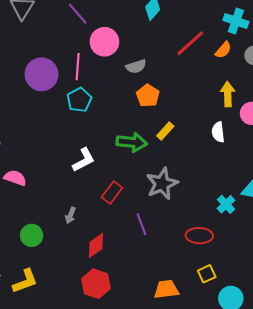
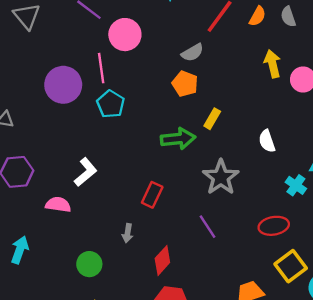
gray semicircle: (136, 66) -> (192, 53), moved
white semicircle: (218, 132) -> (267, 141), moved
white L-shape: (84, 160) -> (86, 172), moved
red rectangle: (112, 193) -> (152, 195), moved
yellow square: (207, 274) -> (291, 266), size x1.5

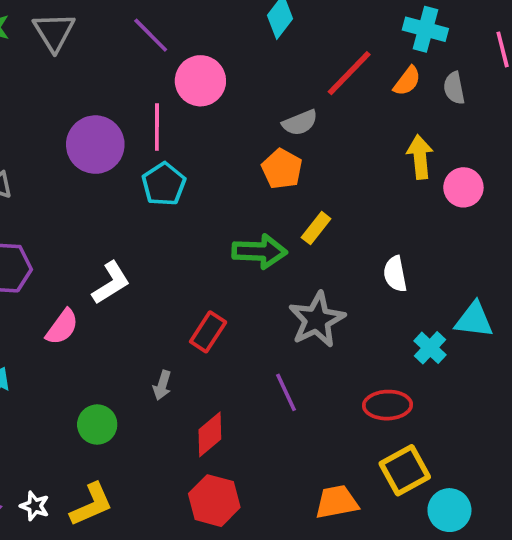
pink semicircle: (58, 205) -> (62, 327), turned 110

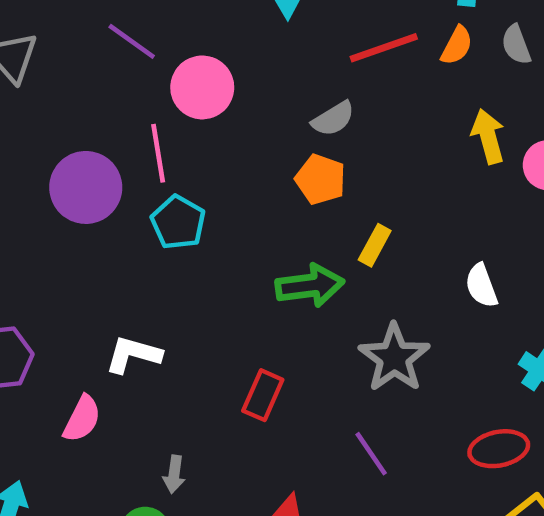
red line: (349, 73) -> (384, 48), turned 36
white L-shape: (111, 283) -> (133, 355), turned -123
gray arrow: (162, 385) -> (174, 474), moved

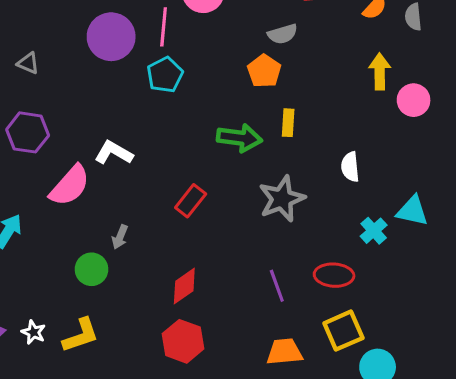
yellow rectangle: (375, 245) -> (288, 123), turned -40
pink semicircle: (82, 419) -> (70, 186), size x1.4
purple line: (371, 454) -> (277, 286), moved

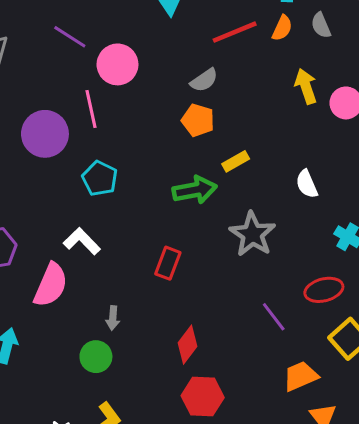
cyan pentagon: (165, 75) -> (100, 178), moved
yellow rectangle: (288, 123) -> (236, 161), turned 75
white L-shape: (114, 153) -> (82, 241), turned 33

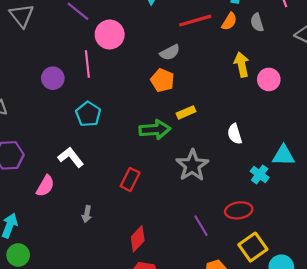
purple circle: (45, 134) -> (53, 78), size x0.7
pink semicircle: (51, 285) -> (45, 186), size x0.7
green circle: (96, 357) -> (18, 255), moved

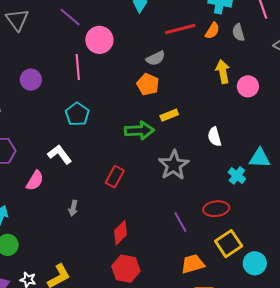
purple circle: (53, 78) -> (31, 80), moved

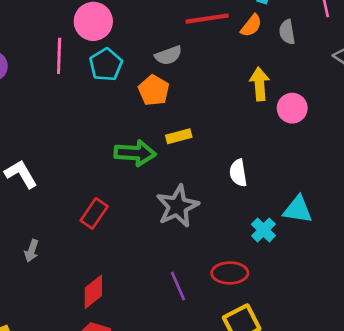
cyan pentagon: (77, 114) -> (106, 65), moved

